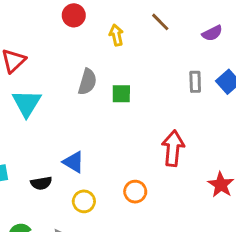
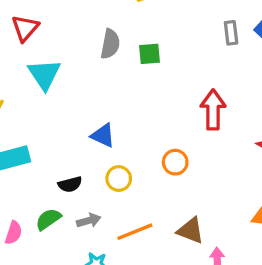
black semicircle: (41, 183) -> (70, 184), moved

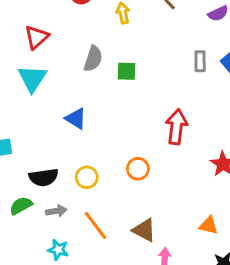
red triangle: (25, 28) -> (37, 37), moved
blue triangle: (103, 135) -> (76, 119), moved
black semicircle: (70, 184) -> (44, 177), size x1.4
orange line: (135, 232) -> (95, 225), turned 68

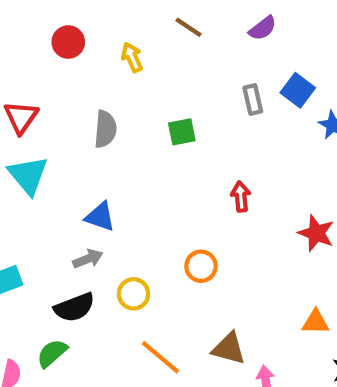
green square: (127, 71) -> (182, 132), moved
red arrow: (176, 127) -> (241, 197), size x0.6
gray arrow: (56, 211) -> (88, 259), moved

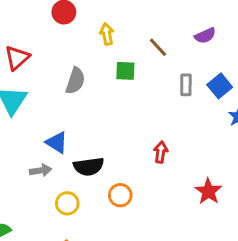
brown line: (189, 27) -> (158, 47), moved
green square: (182, 132) -> (125, 71), moved
black semicircle: (74, 307) -> (89, 167), moved

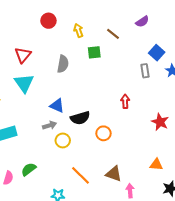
gray rectangle: (186, 85) -> (145, 71), moved
yellow circle: (67, 203) -> (63, 140), moved

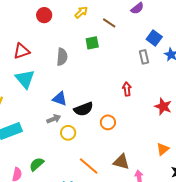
yellow arrow: (78, 30) -> (81, 12), moved, turned 72
red triangle: (23, 55) -> (22, 51), turned 36
orange triangle: (156, 165) -> (163, 149), turned -40

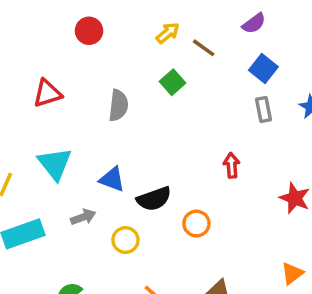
yellow arrow: (81, 12) -> (168, 33), moved
blue square: (154, 38) -> (263, 68), moved
green square: (92, 43) -> (172, 82), turned -32
cyan triangle: (25, 79) -> (55, 164), moved
gray arrow: (54, 119) -> (83, 217), moved

